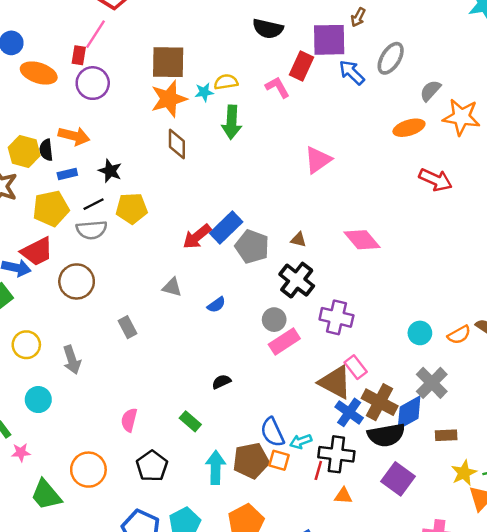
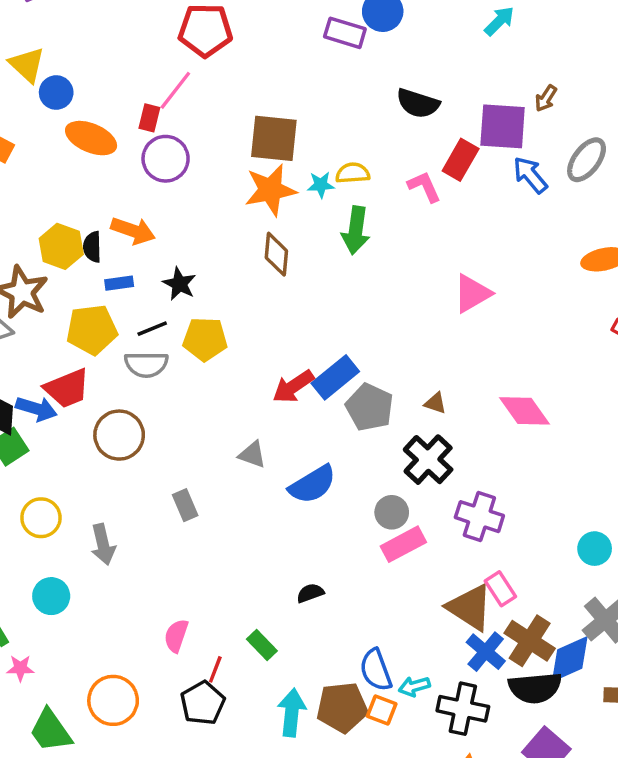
blue semicircle: (216, 305) -> (312, 484), size x1.8
red line: (318, 470) -> (215, 669), moved

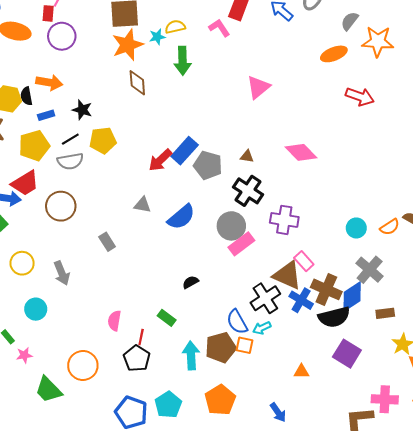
gray circle: (392, 512) -> (231, 226), size x1.4
black cross: (463, 709) -> (265, 298), moved, turned -36

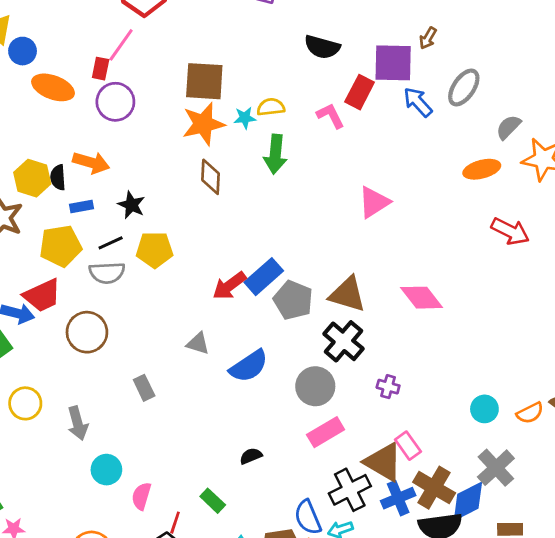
brown triangle: (247, 156) -> (347, 294), size x2.0
purple cross: (284, 220) -> (388, 387), size x0.6
pink rectangle: (241, 244) -> (326, 432), moved
blue cross: (301, 300) -> (398, 498), turned 30
cyan circle: (36, 309) -> (106, 470), moved

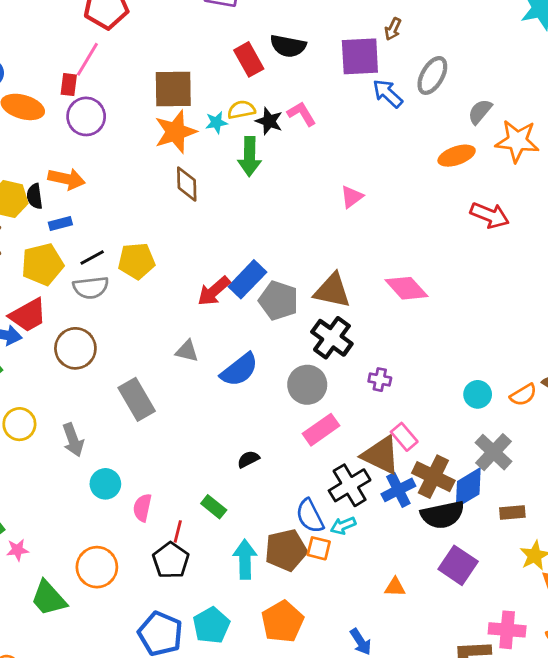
red rectangle: (360, 92) -> (249, 59), moved, turned -52
pink triangle: (374, 202) -> (352, 197), size x0.7
black star: (131, 205) -> (269, 121), moved
gray rectangle: (144, 388) -> (137, 399), size x1.6

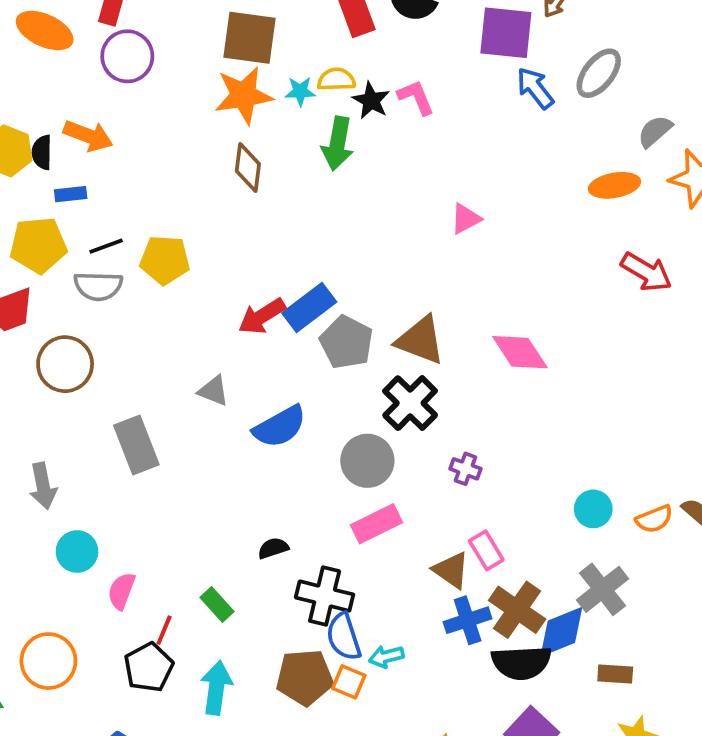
brown triangle: (381, 455) -> (451, 570), size x0.7
black cross: (350, 485) -> (325, 596), moved, turned 36
cyan arrow: (245, 559) -> (216, 688), moved

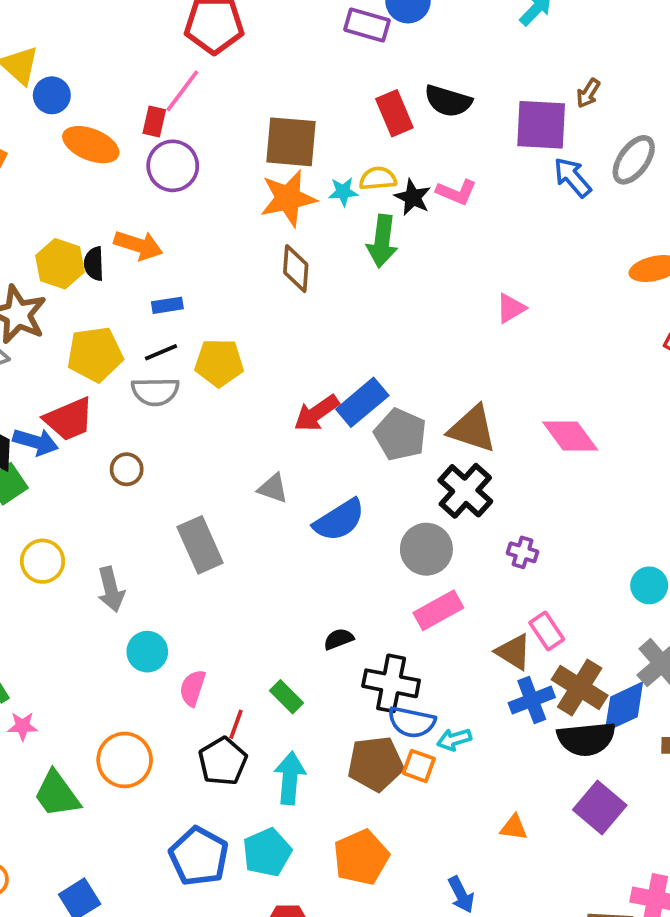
pink L-shape: (416, 97) -> (456, 192), turned 138
blue rectangle: (71, 194) -> (167, 305), moved
brown circle: (65, 364) -> (127, 469), size x0.6
blue semicircle: (344, 637) -> (412, 722), turned -57

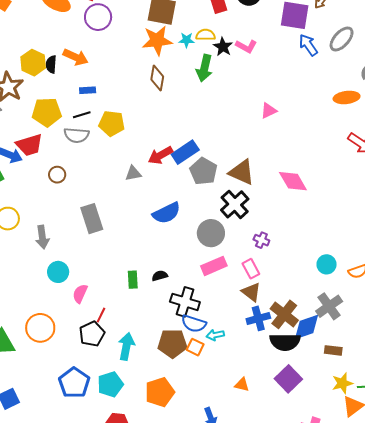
gray triangle: (273, 488) -> (133, 173), moved, turned -36
pink rectangle: (547, 631) -> (251, 269), moved
green rectangle: (287, 697) -> (133, 280), moved, turned 36

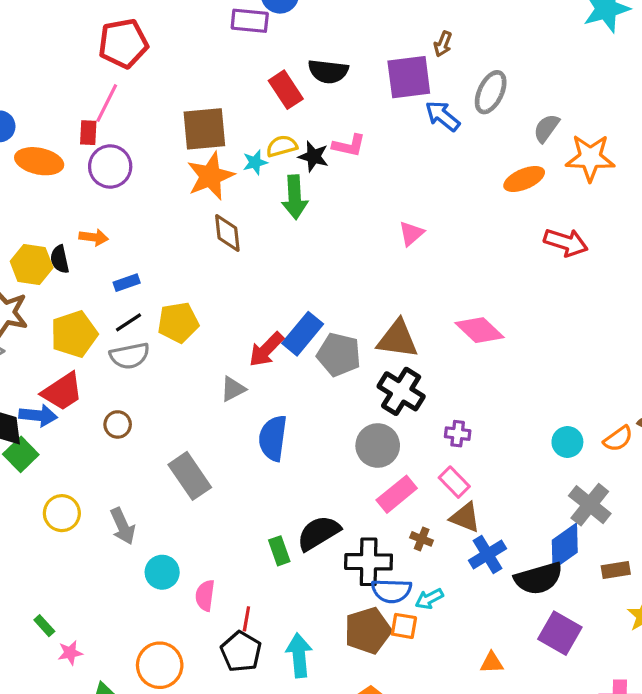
orange arrow: (76, 57) -> (94, 237), size x0.7
blue semicircle: (167, 213) -> (273, 438), moved, turned 140
black semicircle: (160, 276) -> (319, 533), size x1.8
brown cross: (284, 314) -> (422, 539), moved, size x0.5

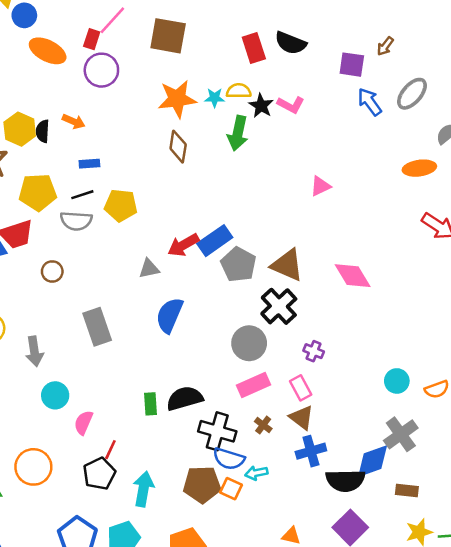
purple square: (409, 77) -> (352, 65), size x0.7
brown square: (204, 129) -> (168, 36), moved

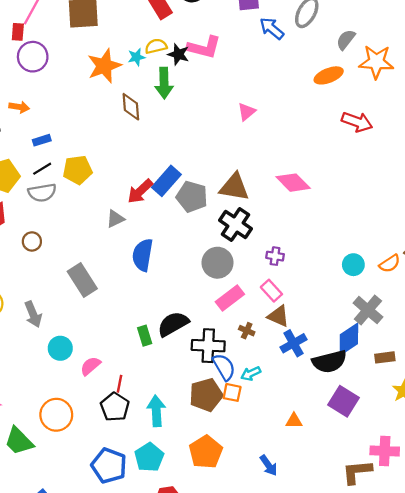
pink L-shape: (291, 105) -> (204, 47), size x1.4
brown diamond: (178, 147) -> (131, 107), moved
pink semicircle: (83, 423) -> (90, 366), turned 40
blue semicircle: (229, 459) -> (224, 367), turned -124

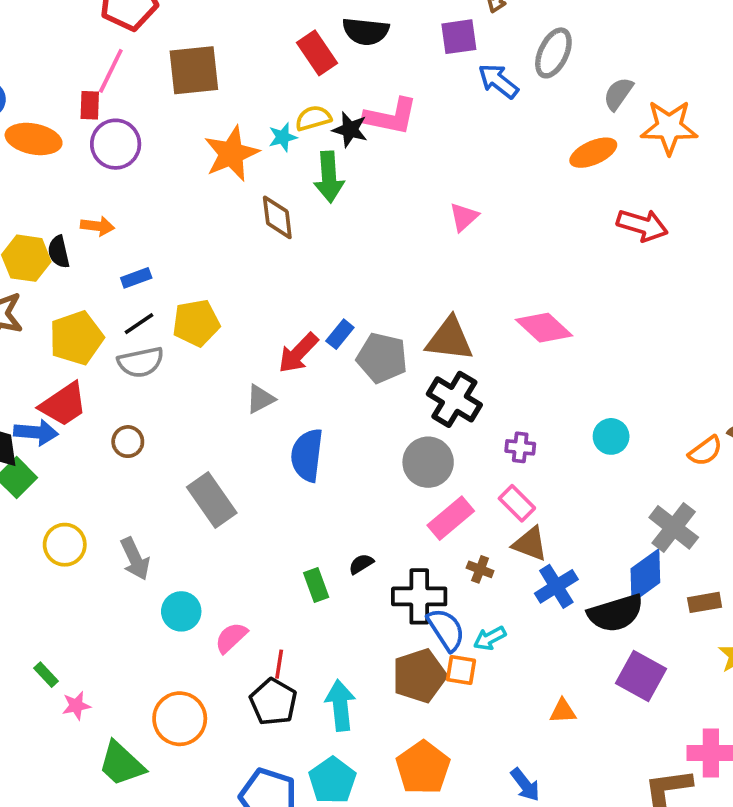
blue rectangle: (166, 181) -> (340, 334), size x0.6
cyan circle: (353, 265) -> (611, 436), moved
black semicircle: (173, 324) -> (361, 564), size x0.5

